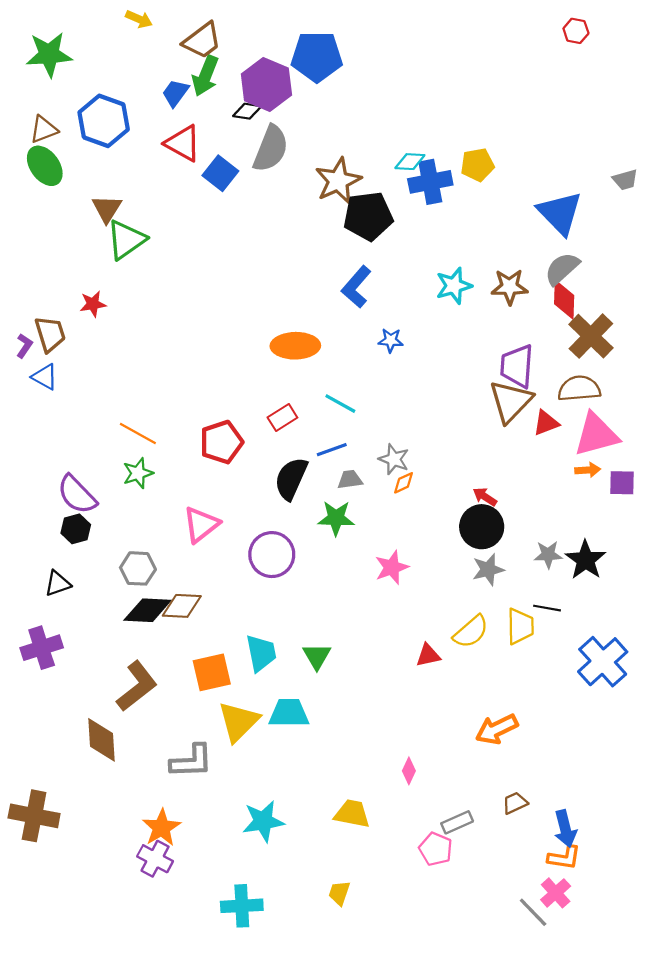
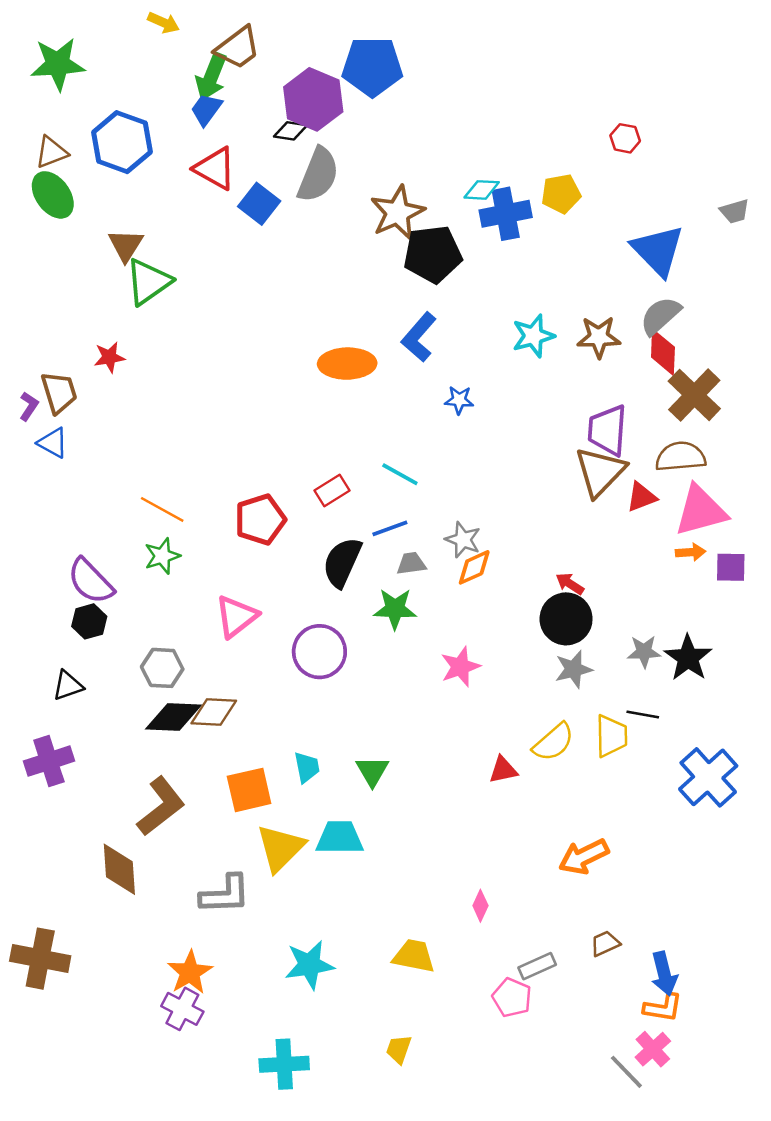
red hexagon: (576, 31) -> (625, 138), moved
green arrow: (205, 76) -> (211, 77), moved
orange ellipse: (295, 346) -> (347, 364), moved
orange diamond: (403, 483) -> (474, 567), size x1.4
cyan trapezoid: (261, 653) -> (307, 767), size x0.7

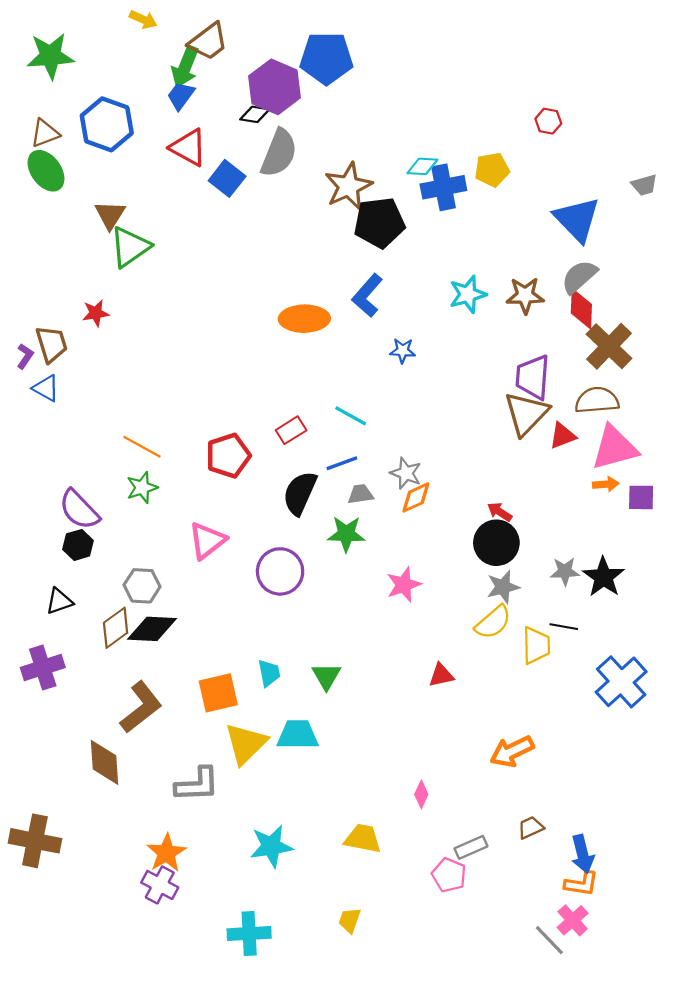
brown diamond: (214, 712) -> (116, 628), moved, turned -39
yellow semicircle: (553, 742) -> (493, 622), moved

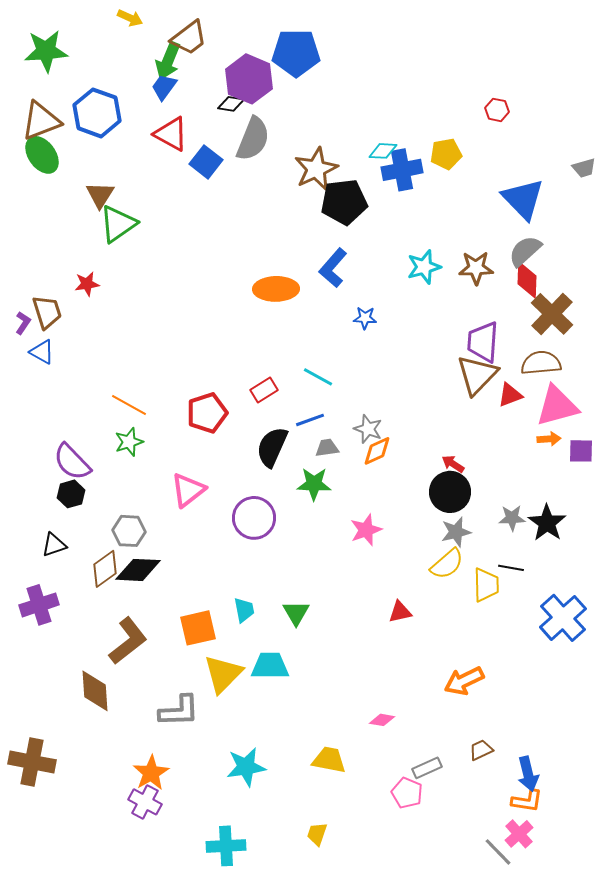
brown triangle: (45, 133) -> (41, 121), size x1.5
pink diamond: (421, 794) -> (382, 720), turned 75

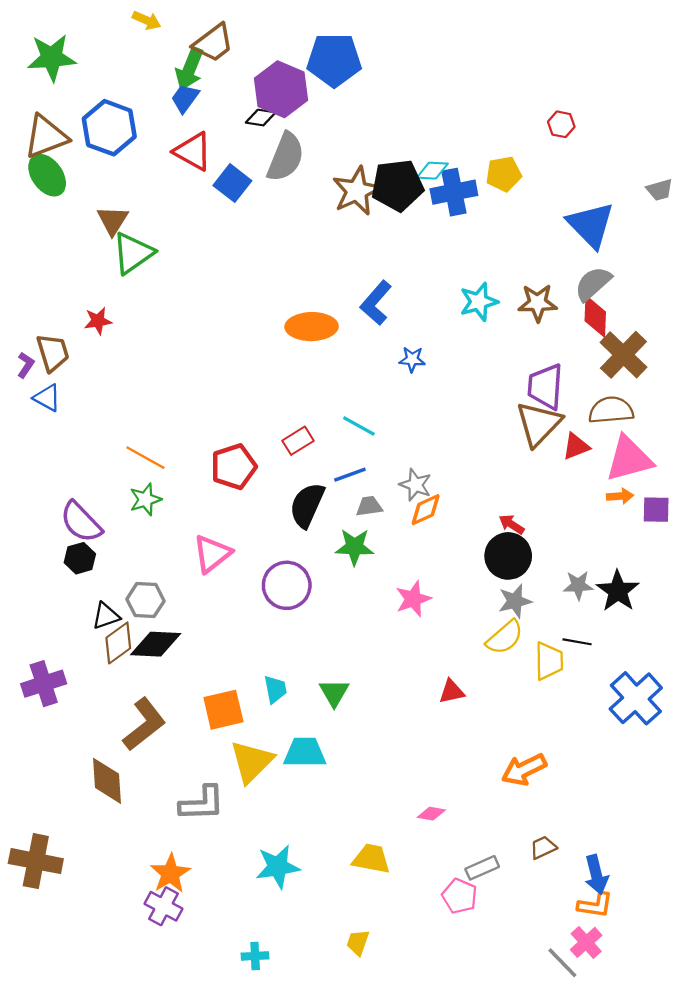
black pentagon: (344, 202) -> (397, 185), moved
black triangle: (54, 545) -> (106, 616), moved
cyan cross: (226, 846) -> (255, 956), size x0.6

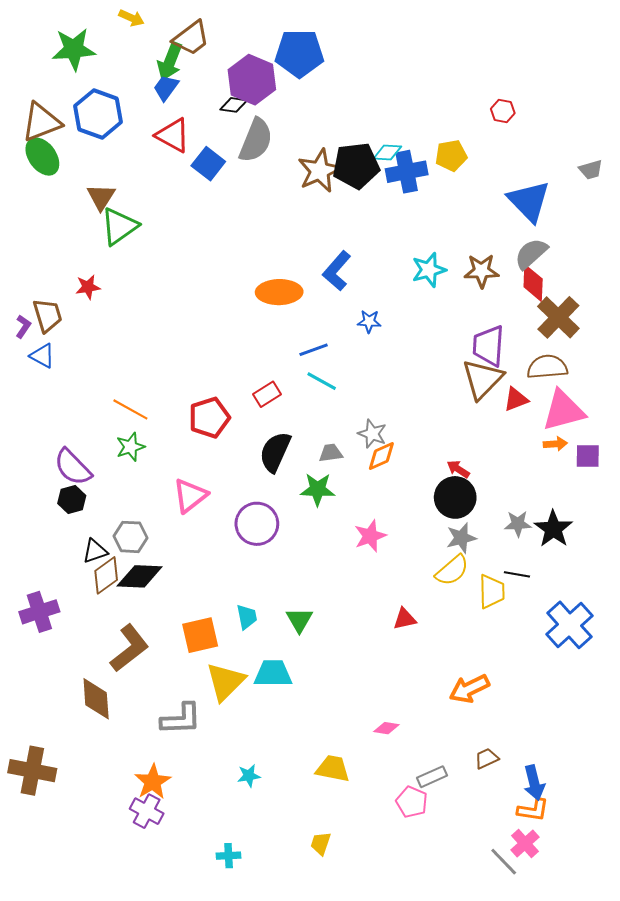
green star: (52, 58) -> (74, 49), moved
blue line: (350, 475) -> (314, 350), moved
cyan star: (278, 867) -> (249, 776), size x0.6

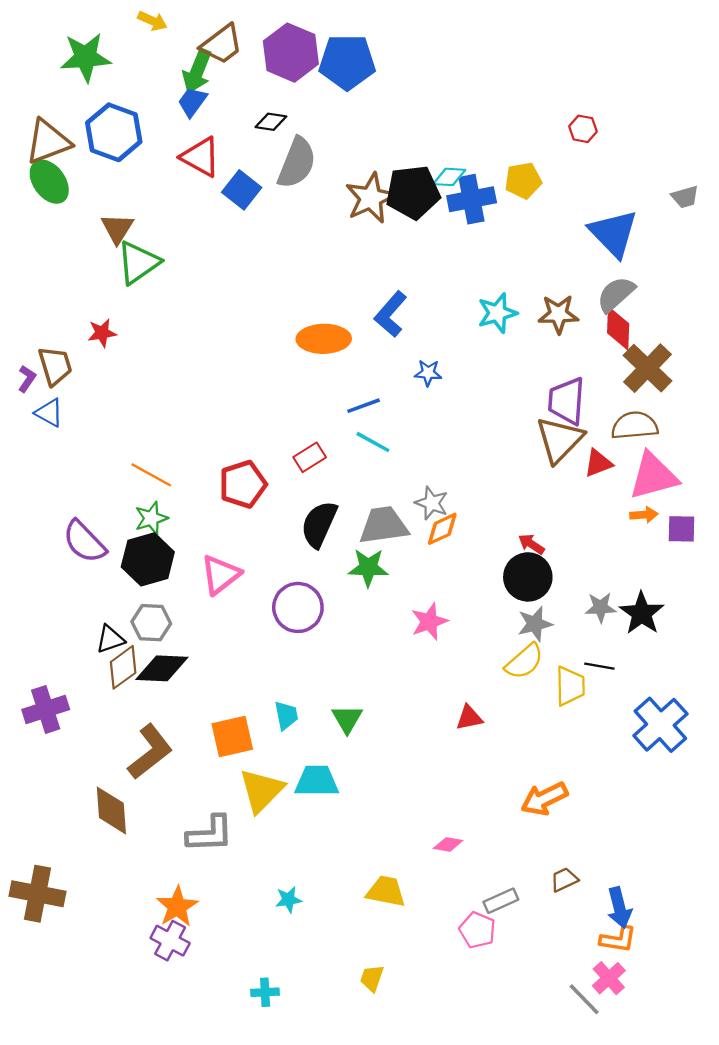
purple hexagon: (252, 80) -> (291, 53), moved
gray trapezoid: (331, 453) -> (384, 525), size x1.8
black hexagon: (72, 499) -> (148, 559), moved, size x1.6

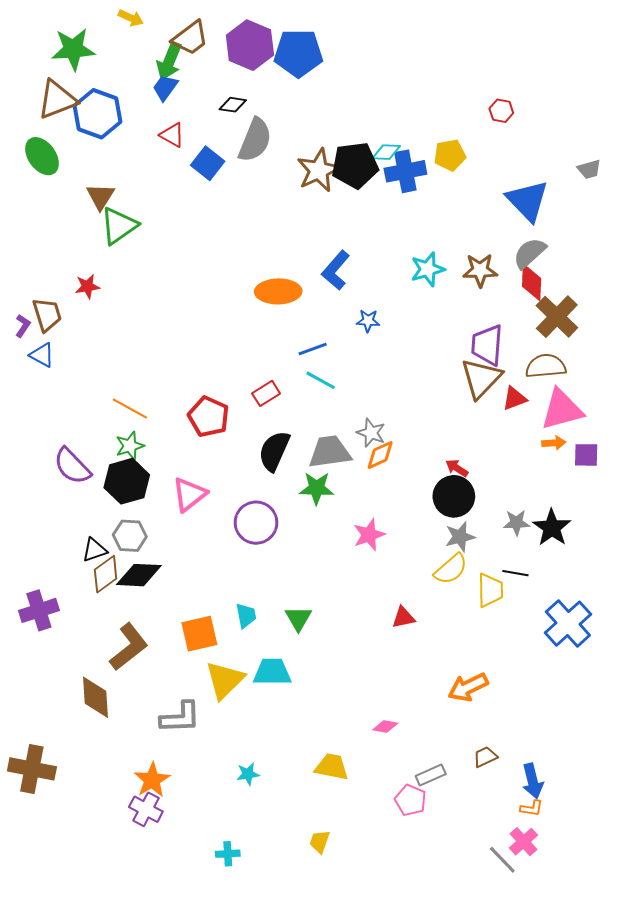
brown triangle: (48, 142) -> (57, 100), moved
red triangle: (201, 157) -> (172, 135), size x0.7
red pentagon: (243, 484) -> (209, 417), turned -30
orange L-shape: (618, 939) -> (532, 808), size x0.7

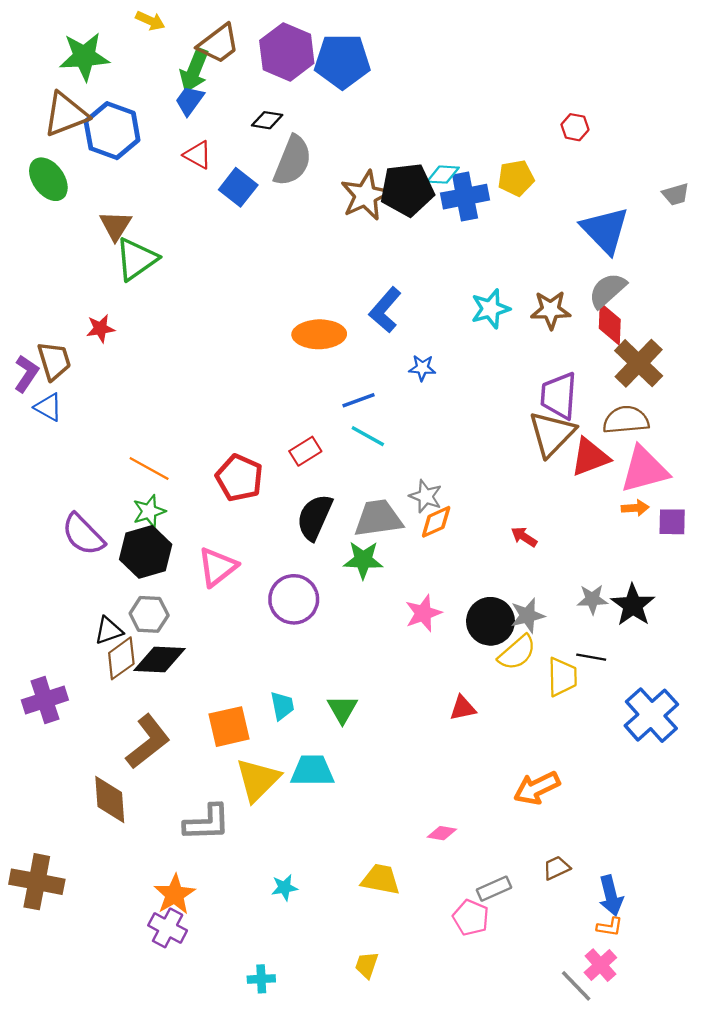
purple L-shape: (23, 326) -> (26, 374), size x1.4
red triangle: (514, 398) -> (590, 457), size x1.4
black circle: (454, 496) -> (490, 621), moved

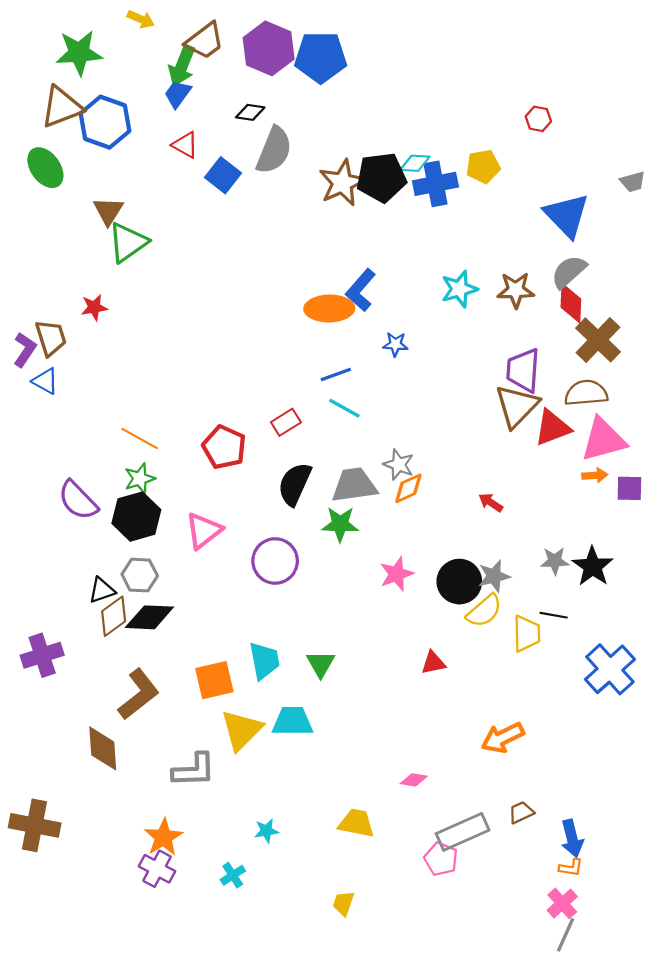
orange ellipse: (319, 334) -> (329, 308), moved
cyan trapezoid: (282, 706) -> (264, 661), size x1.4
gray rectangle: (494, 889) -> (463, 832), size x1.6
cyan cross: (261, 979) -> (233, 875), moved, turned -30
gray line: (576, 986) -> (566, 935), moved, turned 68

